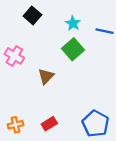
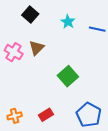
green square: (73, 49) -> (68, 76), moved
brown triangle: (46, 76) -> (37, 48), moved

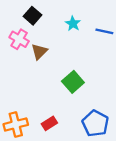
pink cross: (14, 52) -> (19, 39), moved
orange cross: (15, 116) -> (16, 124), size x1.5

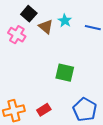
brown triangle: (39, 52) -> (46, 27), moved, turned -35
green square: (73, 82) -> (65, 73), turned -36

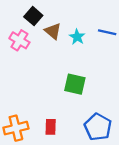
cyan star: (65, 21) -> (77, 37), moved
red rectangle: (44, 110) -> (51, 127), turned -56

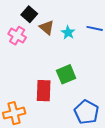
green square: (75, 84) -> (66, 74), turned -36
red rectangle: (51, 127) -> (44, 91), moved, size x1.5

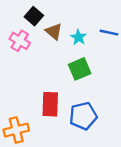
green square: (66, 74) -> (80, 69), moved
blue pentagon: (86, 112) -> (83, 116), moved, turned 30

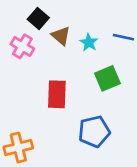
green square: (80, 69) -> (107, 78), moved
red rectangle: (50, 104) -> (57, 94), moved

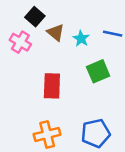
blue pentagon: (94, 132) -> (96, 133), moved
orange cross: (18, 148) -> (47, 134), moved

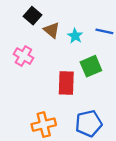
pink cross: (20, 42) -> (23, 56), moved
red rectangle: (52, 86) -> (66, 83), moved

